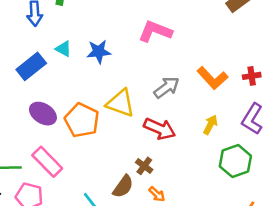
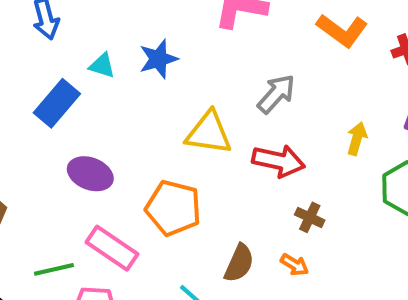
orange L-shape: (212, 78) -> (342, 30), moved
orange pentagon: (82, 120) -> (173, 208), moved
brown cross: (144, 166) -> (310, 217), moved

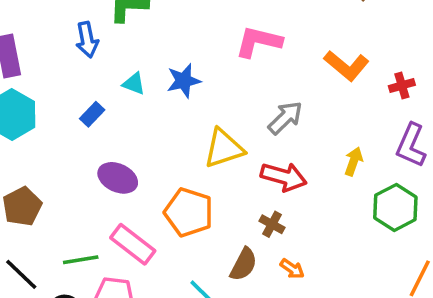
blue rectangle: (57, 103) -> (92, 114), size x0.6
yellow triangle: (209, 133) -> (224, 148), turned -30
brown cross: (310, 217) -> (272, 224), moved

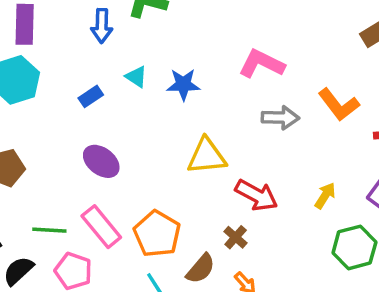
gray arrow: (285, 118) -> (280, 118), moved, turned 33
orange pentagon: (189, 212) -> (157, 234), moved

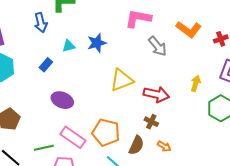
cyan triangle: (136, 77) -> (69, 46), turned -32
gray arrow: (280, 118) -> (157, 46), turned 65

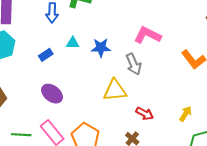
gray arrow: (157, 46) -> (134, 64), moved
red arrow: (156, 94) -> (145, 114), size x0.7

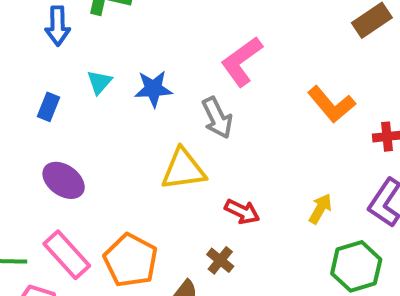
pink L-shape: (147, 35) -> (242, 61), turned -60
cyan triangle: (73, 43) -> (99, 82), turned -48
blue rectangle: (46, 55) -> (49, 107), turned -32

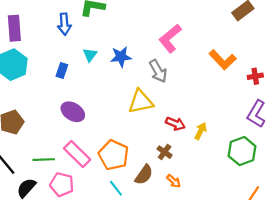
yellow arrow: (320, 209) -> (201, 131), moved

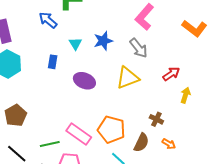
blue arrow: (64, 24) -> (48, 20), turned 144
purple ellipse: (73, 112) -> (84, 81), moved
red arrow: (175, 124) -> (171, 74), moved, turned -48

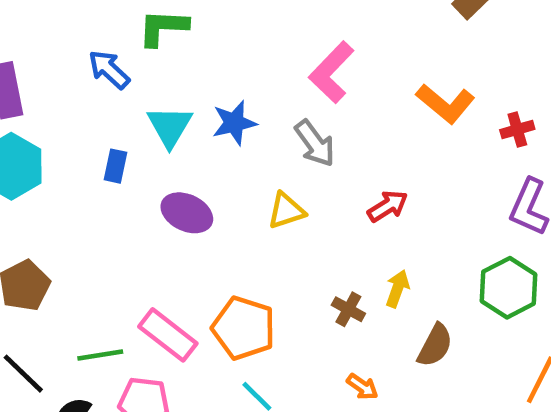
cyan triangle: (75, 44) -> (170, 126), size x1.5
yellow triangle: (127, 78) -> (286, 211), size x0.7
yellow arrow: (185, 95) -> (397, 289), moved
brown semicircle: (141, 143) -> (435, 345), moved
orange arrow: (169, 144) -> (362, 387), moved

